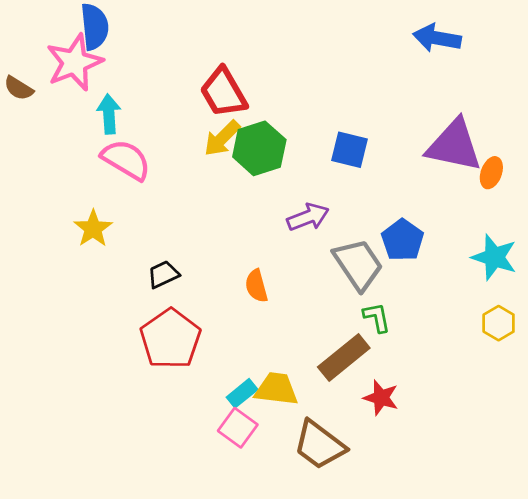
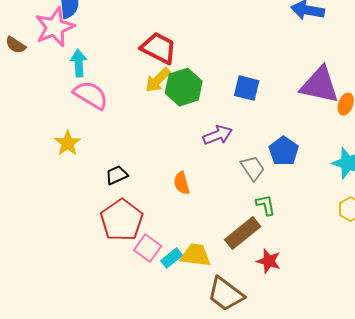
red trapezoid: (223, 92) -> (159, 48), turned 147
gray trapezoid: (358, 264) -> (253, 168), size x0.7
pink square: (238, 428) -> (148, 248), moved

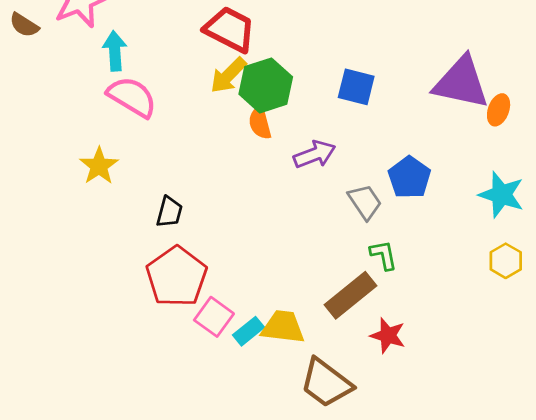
black trapezoid: (117, 175) -> (169, 212), turned 130
orange semicircle: (182, 183) -> (260, 123), moved

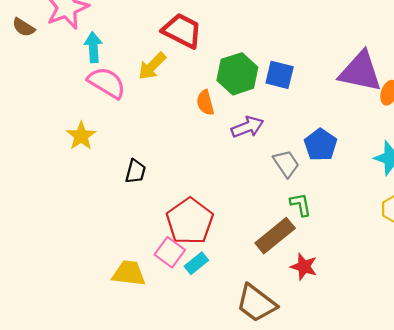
yellow arrow: (228, 75) -> (152, 66), moved
green hexagon: (266, 85) -> (237, 74), moved
red pentagon: (177, 277) -> (190, 221), moved
yellow trapezoid: (283, 327) -> (129, 273), moved

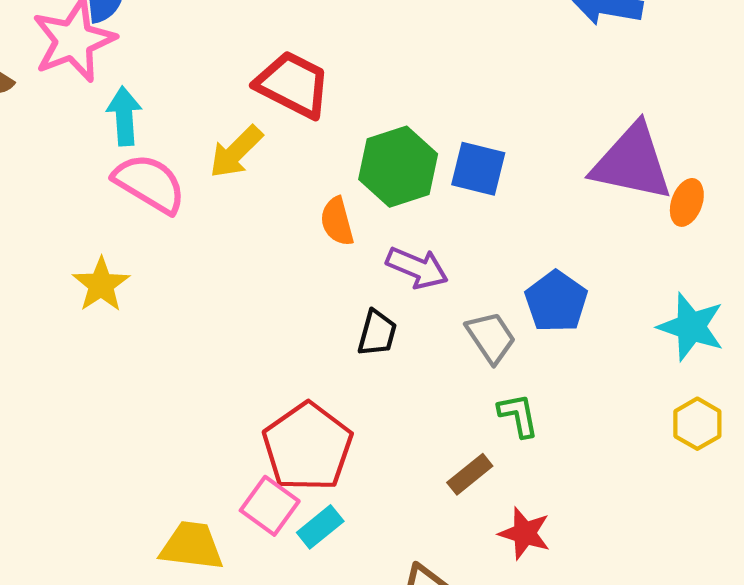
purple arrow: (247, 127) -> (417, 268), turned 44
black trapezoid: (135, 171) -> (377, 333), moved
brown rectangle: (275, 236) -> (470, 474), size x0.6

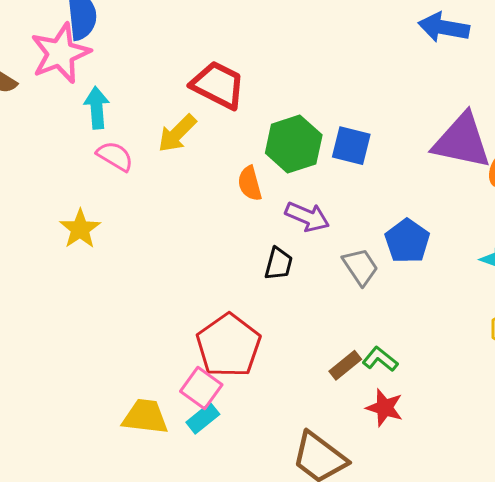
pink semicircle: (150, 183) -> (115, 156), size x0.7
green L-shape: (518, 415) -> (380, 359), moved, turned -40
cyan rectangle: (320, 527) -> (203, 418), moved

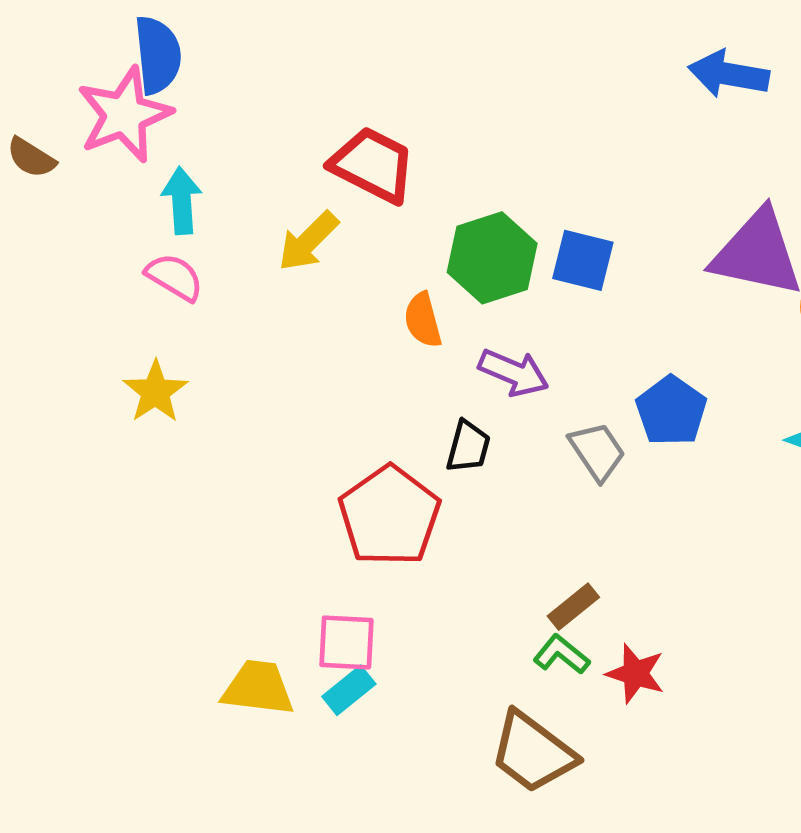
pink semicircle: (115, 156) -> (174, 277), moved
red pentagon: (229, 346) -> (389, 516), moved
green L-shape: (380, 359) -> (561, 654), moved
pink square: (201, 388) -> (346, 642), turned -33

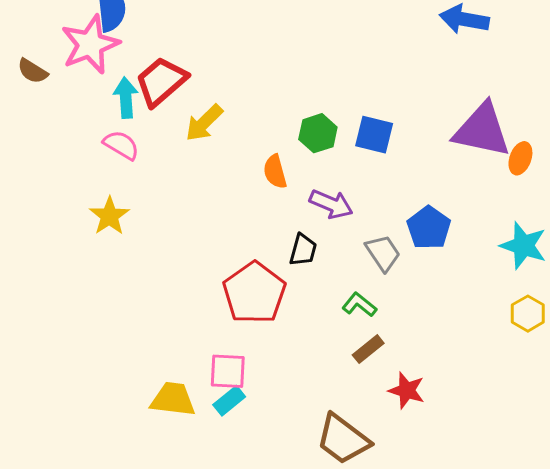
red trapezoid: (373, 165) -> (161, 81), moved, turned -68
green hexagon: (492, 258) -> (318, 133), size x0.7
green L-shape: (561, 654) -> (359, 305), moved

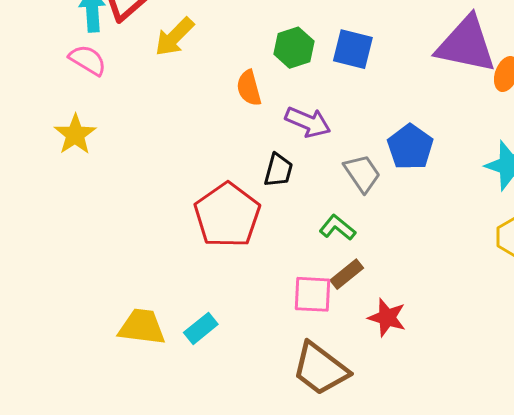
pink square: (228, 371) -> (313, 294), moved

